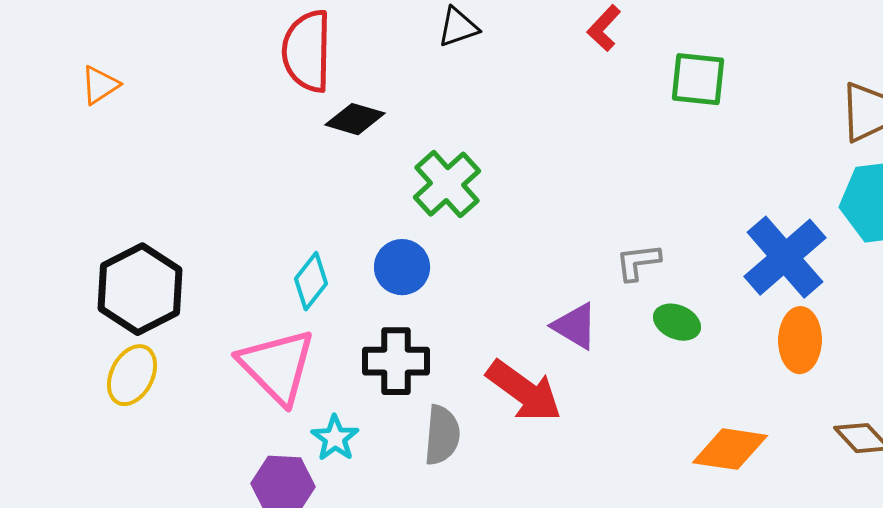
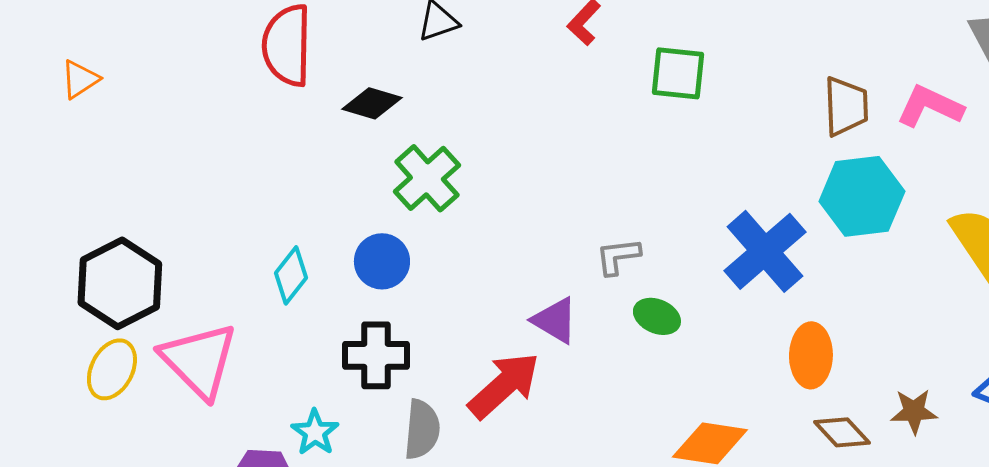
black diamond: (355, 119) -> (372, 103), moved
orange ellipse: (800, 340) -> (811, 355), moved
pink triangle: (277, 366) -> (199, 360), moved
red arrow: (524, 391) -> (504, 385), turned -78

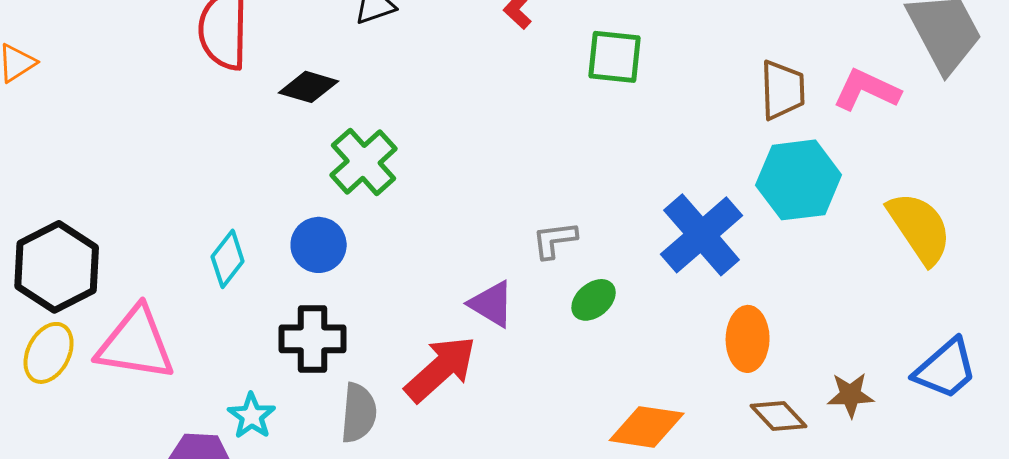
green ellipse: (657, 316) -> (594, 300), turned -63
pink triangle: (199, 360) -> (136, 344), turned -36

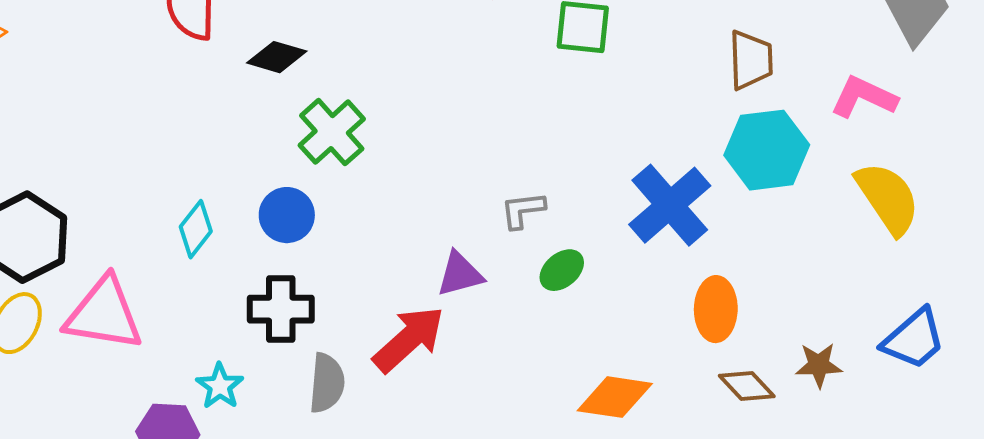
pink L-shape: (867, 90) -> (864, 97), moved
purple triangle: (492, 304) -> (460, 274), turned -46

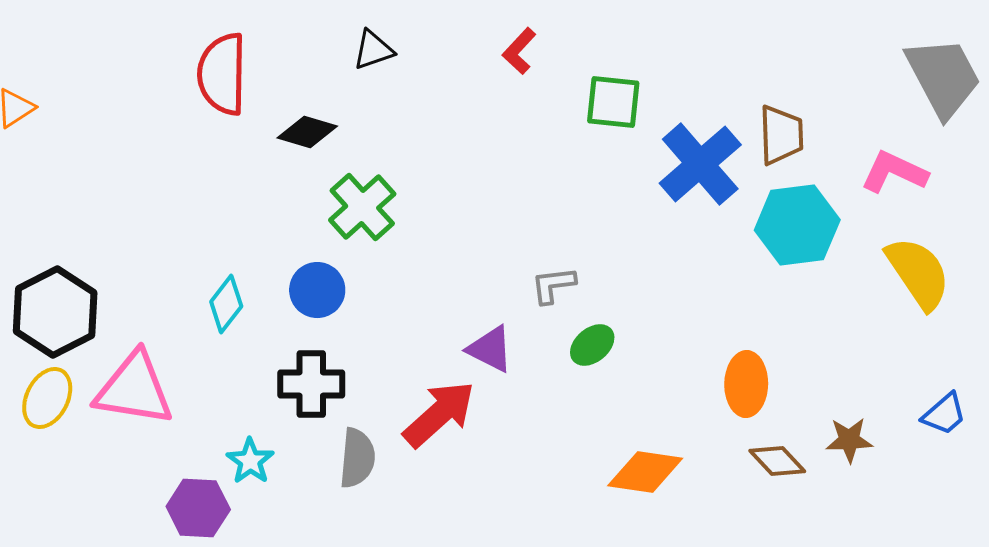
blue cross: (670, 205) -> (700, 164), moved
purple triangle: (460, 274) -> (490, 349), turned 42
blue trapezoid: (914, 339) -> (944, 414), size x0.7

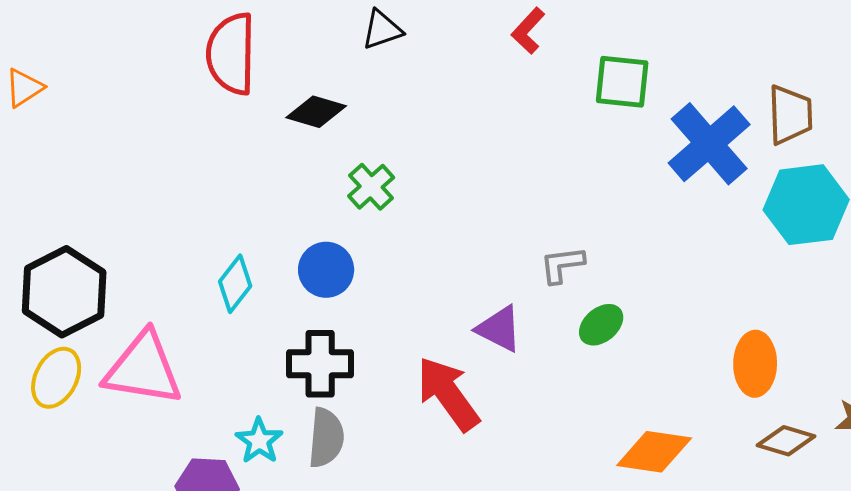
green cross: (362, 207) -> (371, 187), size x0.7
red arrow: (439, 414) -> (448, 394), turned -84
gray semicircle: (357, 458) -> (326, 438), moved
brown diamond: (777, 461) -> (786, 441), turned -30

